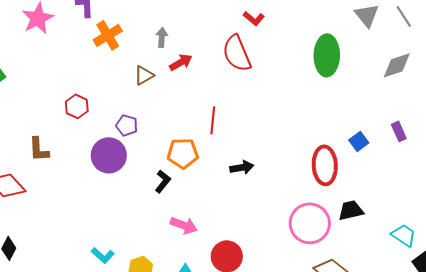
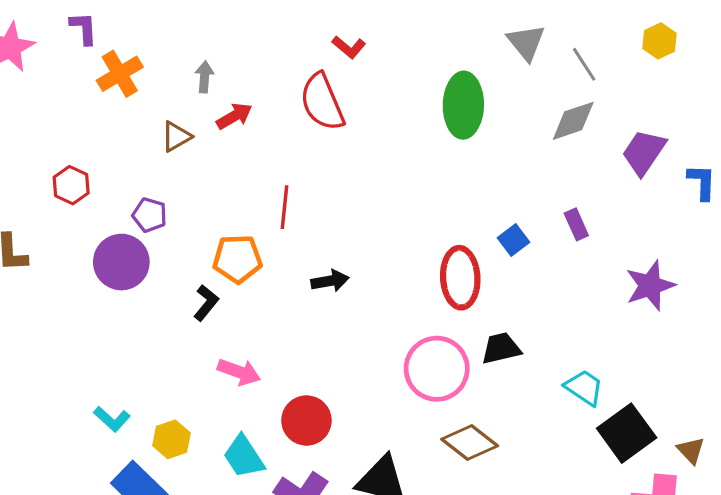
gray line: (404, 16) -> (584, 64), moved

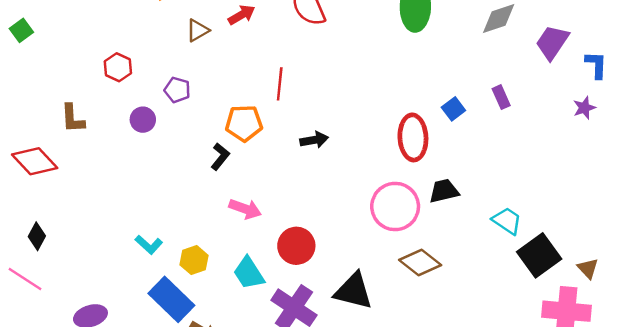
purple circle: (121, 262) -> (143, 120), moved, size x0.6
purple star: (650, 286) -> (584, 108), moved, size x0.6

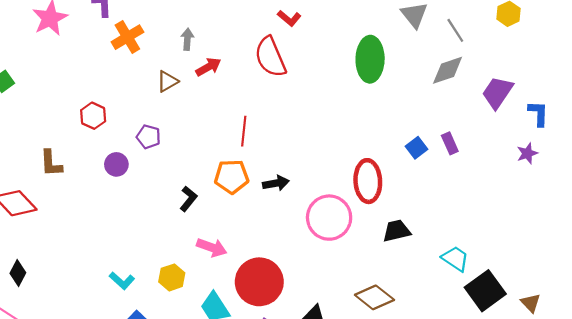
blue square: (453, 109) -> (417, 148), moved
orange pentagon: (244, 123) -> (232, 177), moved
pink circle: (395, 206) -> (329, 218), moved
red circle: (296, 246) -> (259, 282), size x1.4
yellow hexagon: (194, 260) -> (172, 277), moved

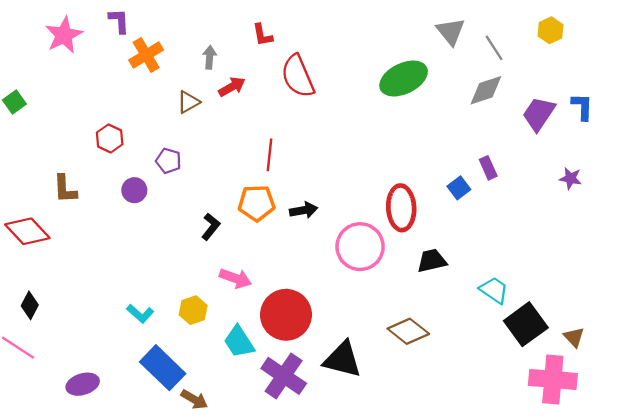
red L-shape: (289, 18) -> (262, 35), moved, turned 40
green ellipse: (370, 59) -> (404, 78), turned 63
blue L-shape: (538, 113) -> (582, 107), moved
blue square: (417, 148) -> (459, 188), moved
purple star: (527, 153) -> (570, 178), turned 30

